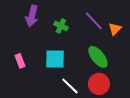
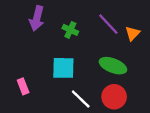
green ellipse: (98, 57) -> (113, 66), turned -30
pink rectangle: (20, 61) -> (23, 86), moved

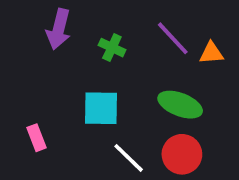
orange triangle: (133, 33) -> (211, 53), turned 42

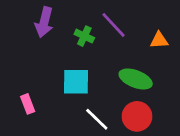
purple line: (173, 38) -> (113, 25), moved

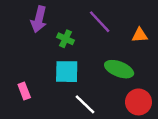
green cross: (84, 36) -> (66, 39), moved
red circle: (137, 116) -> (138, 102), moved

